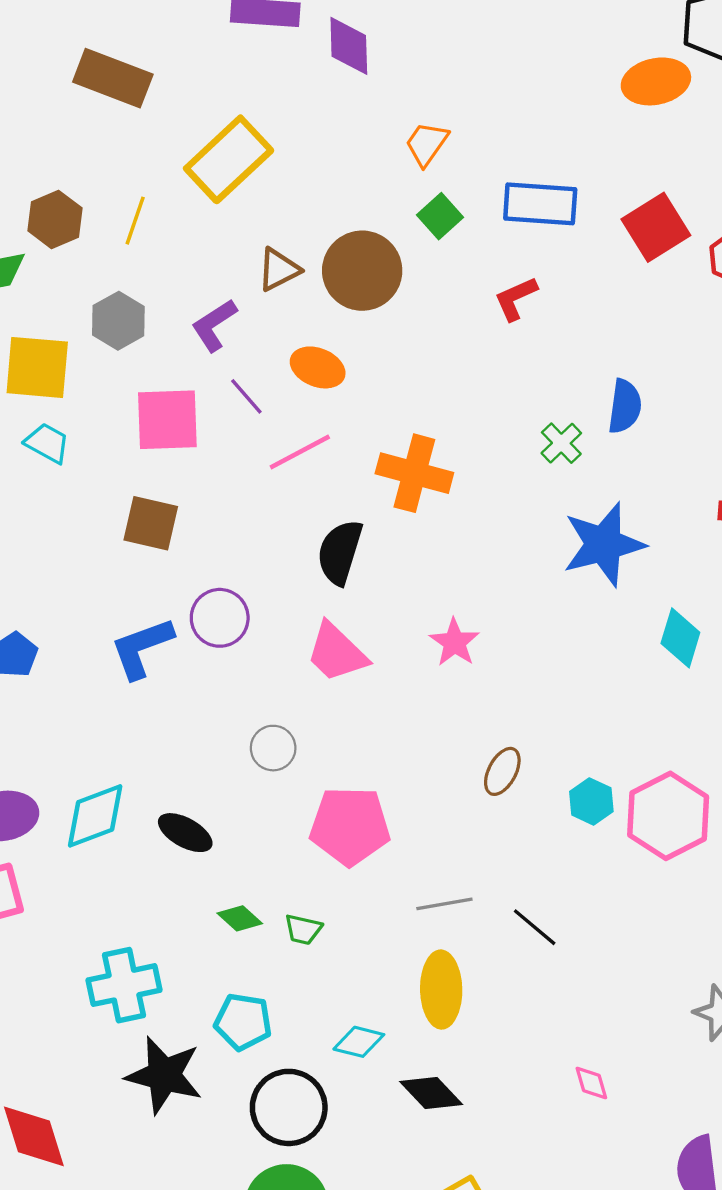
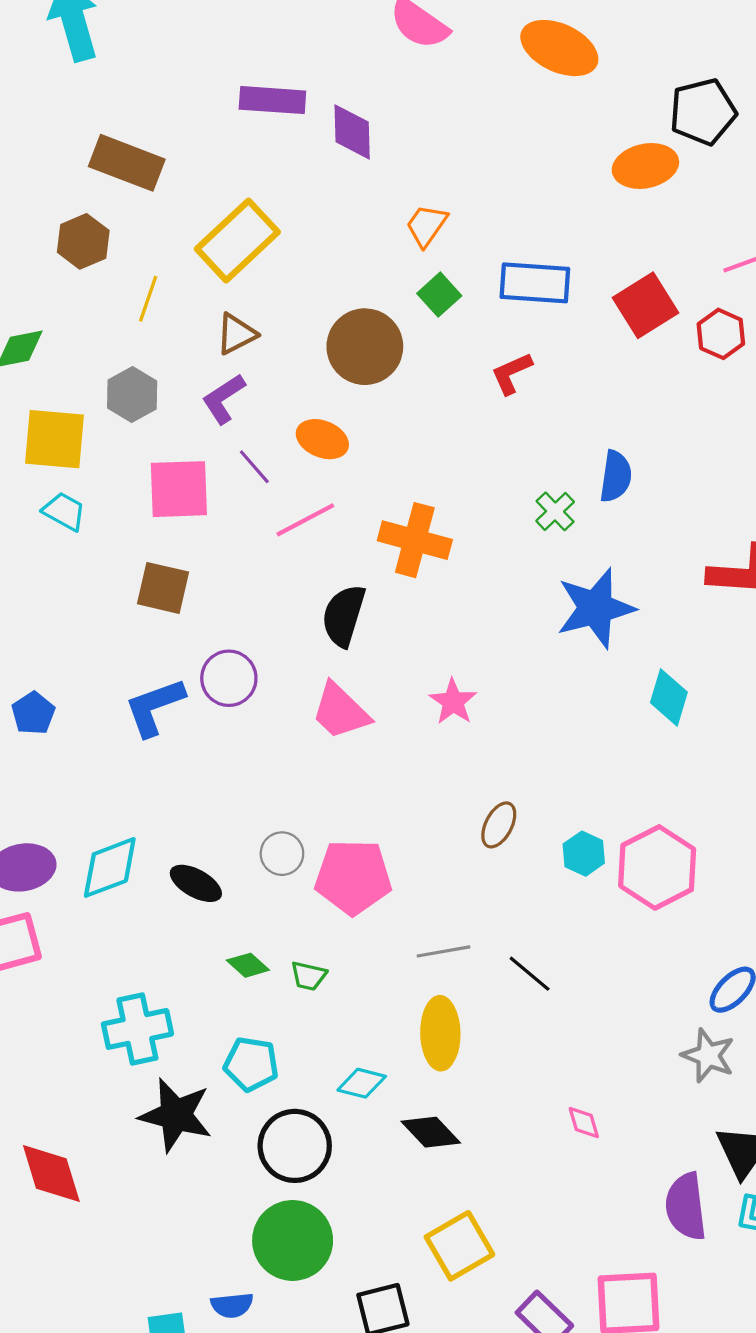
brown hexagon: (55, 219) -> (83, 241), moved
brown triangle: (279, 270) -> (236, 334), moved
gray circle: (273, 748) -> (282, 854), moved

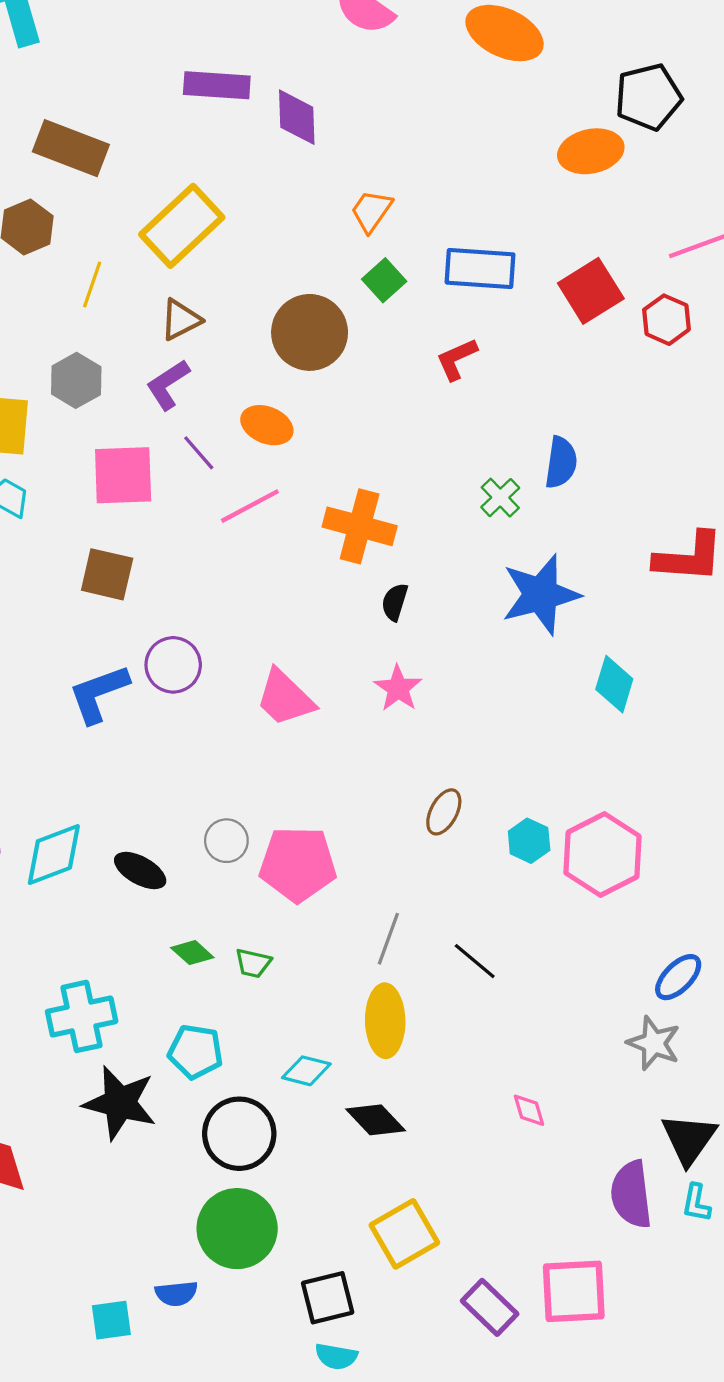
black semicircle: (344, 616) -> (395, 602), moved, size x0.6
gray line: (444, 951) -> (388, 939), turned -60

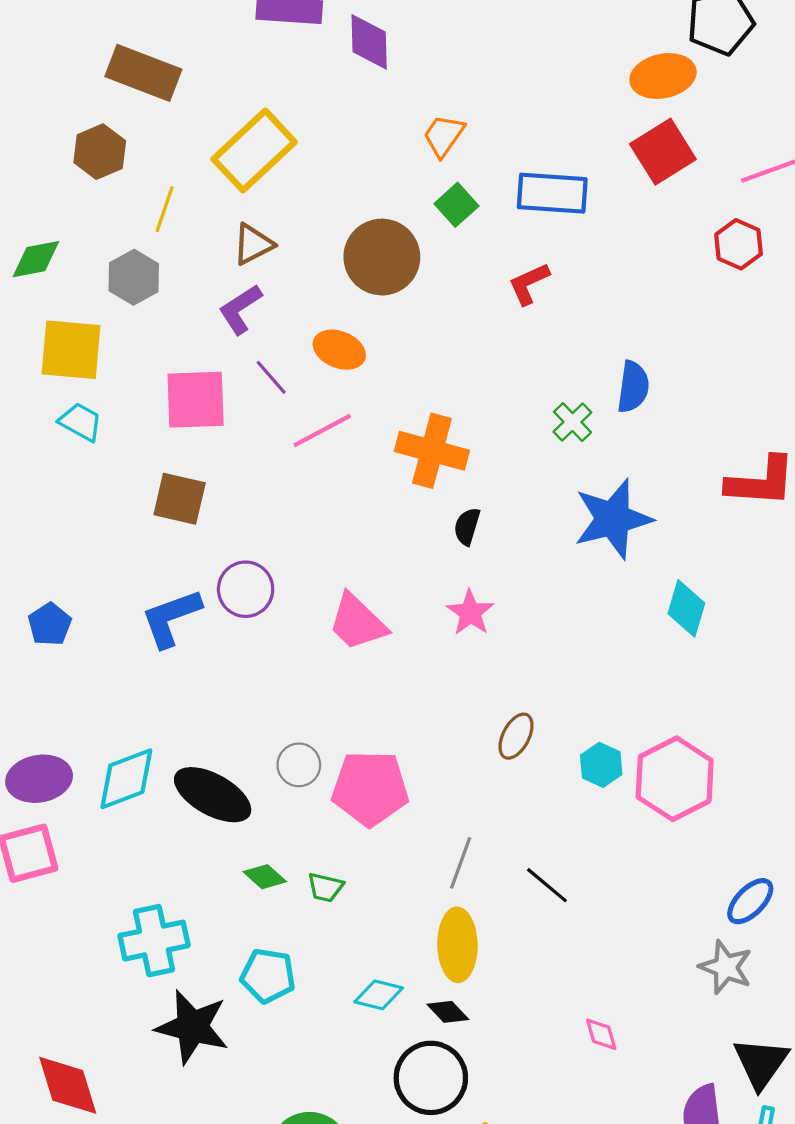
red square: (591, 291) -> (663, 152), moved
gray hexagon: (76, 380) -> (134, 277), moved
black ellipse: (140, 871) -> (213, 795), size x1.5
black diamond: (376, 1120) -> (448, 1012), moved, size x0.7
black circle: (239, 1134) -> (431, 1078), moved

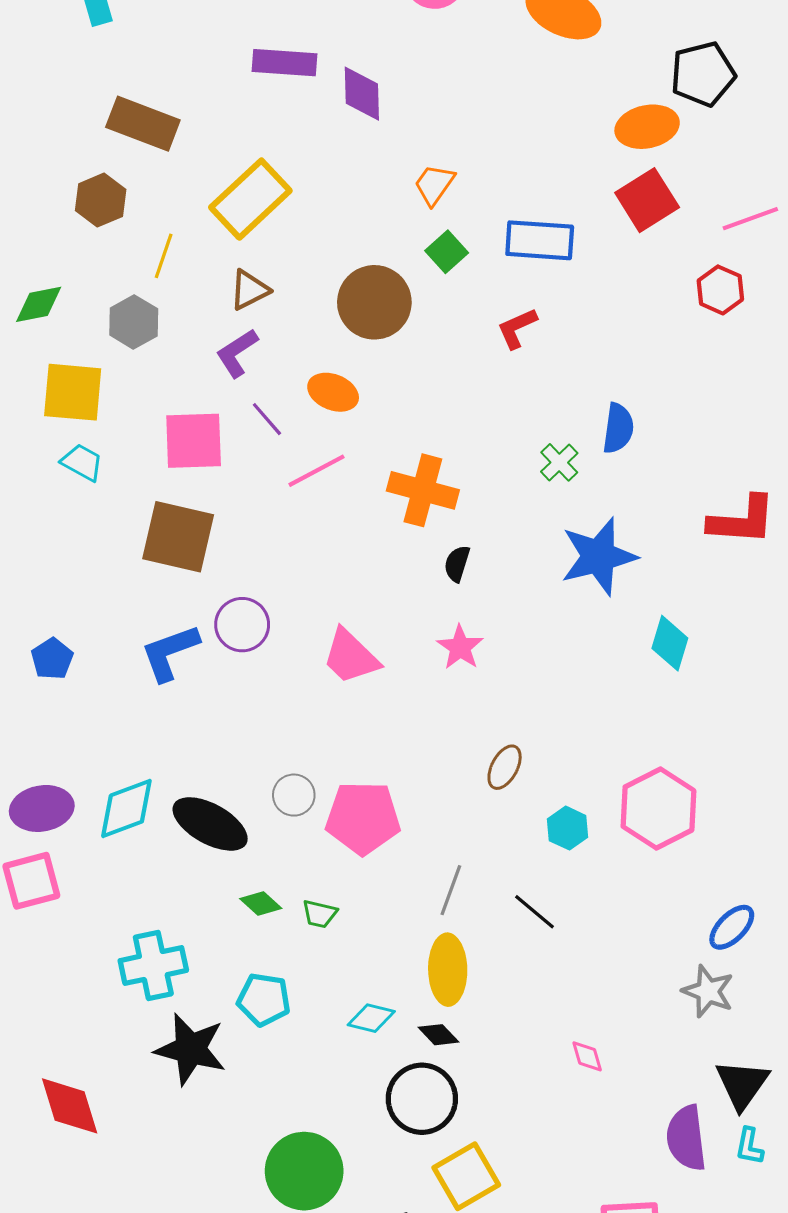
brown square: (180, 499) -> (178, 537), size x1.4
cyan hexagon: (601, 765) -> (568, 828), moved

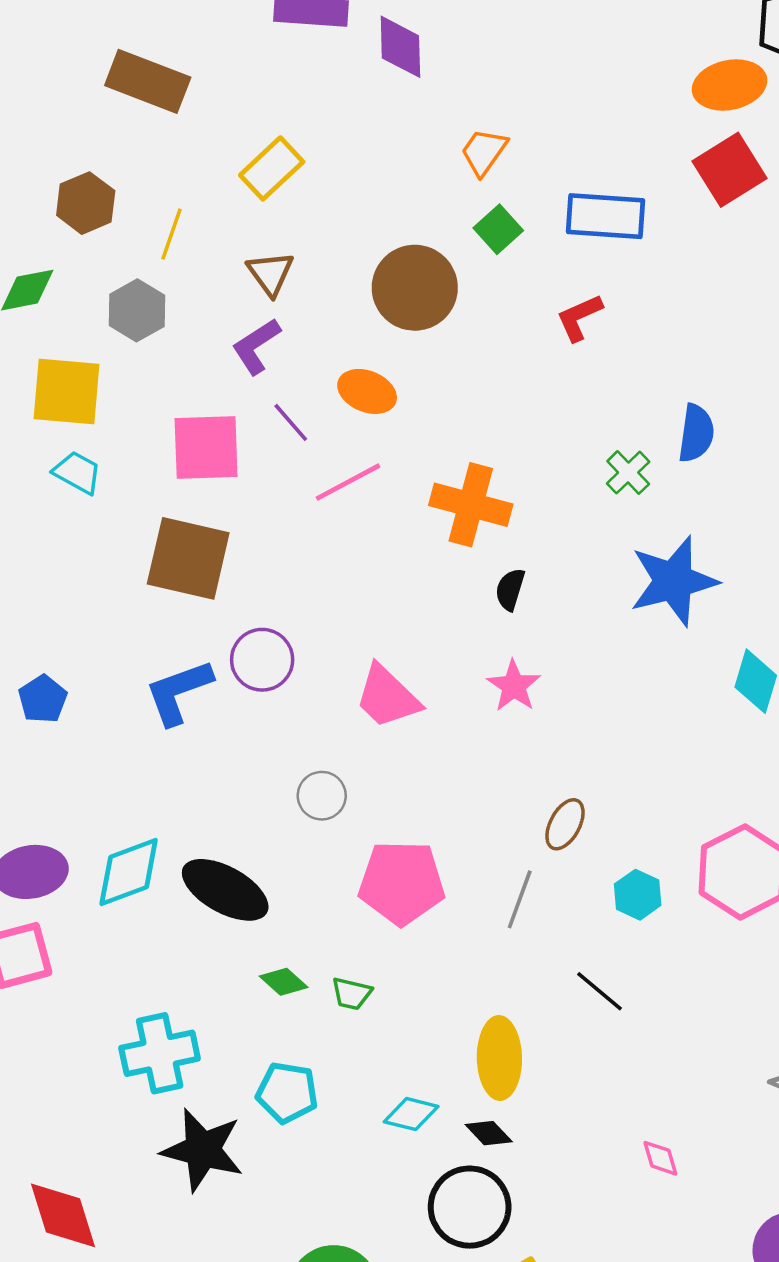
yellow rectangle: (250, 199) -> (272, 168), size x0.7
brown hexagon: (101, 200) -> (86, 203), moved
brown triangle: (249, 290) -> (270, 273), turned -39
gray circle: (294, 795) -> (322, 796), moved
gray line: (451, 890) -> (520, 899), moved

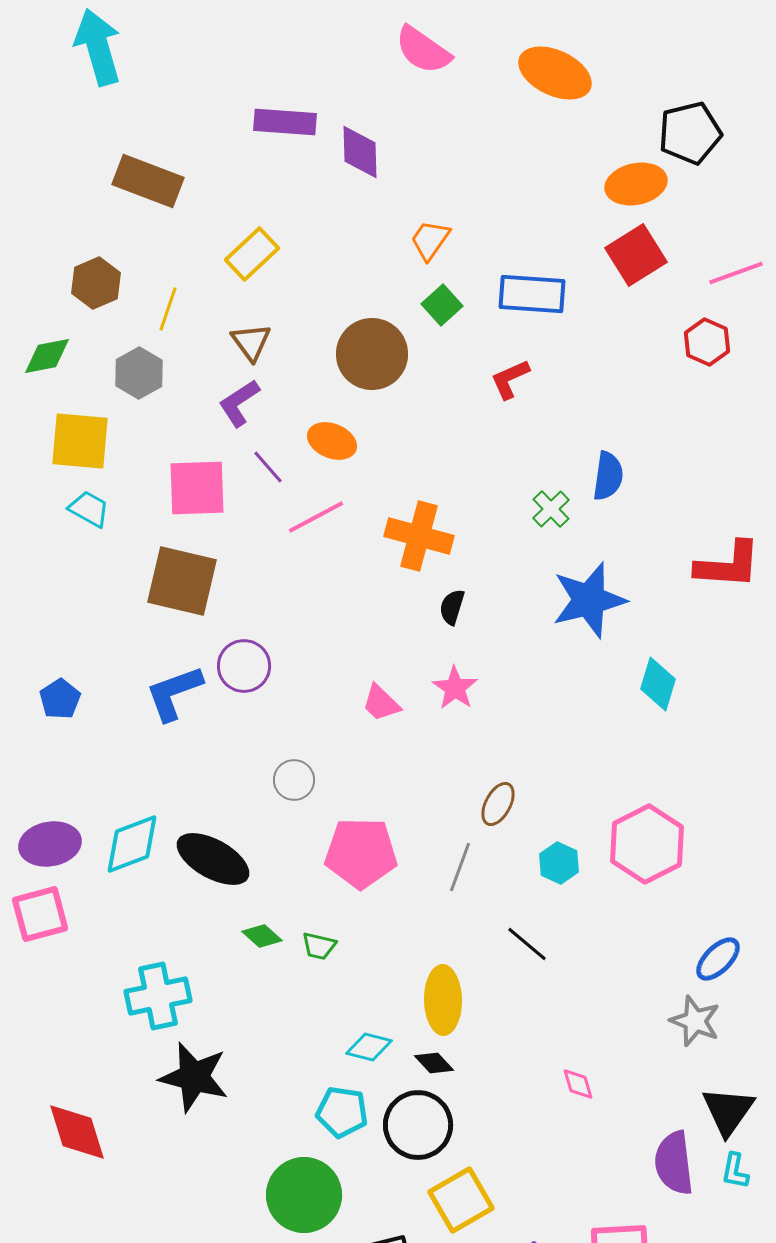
pink trapezoid: (387, 697) -> (381, 703), moved, size x0.7
cyan pentagon: (287, 1093) -> (342, 1112), moved

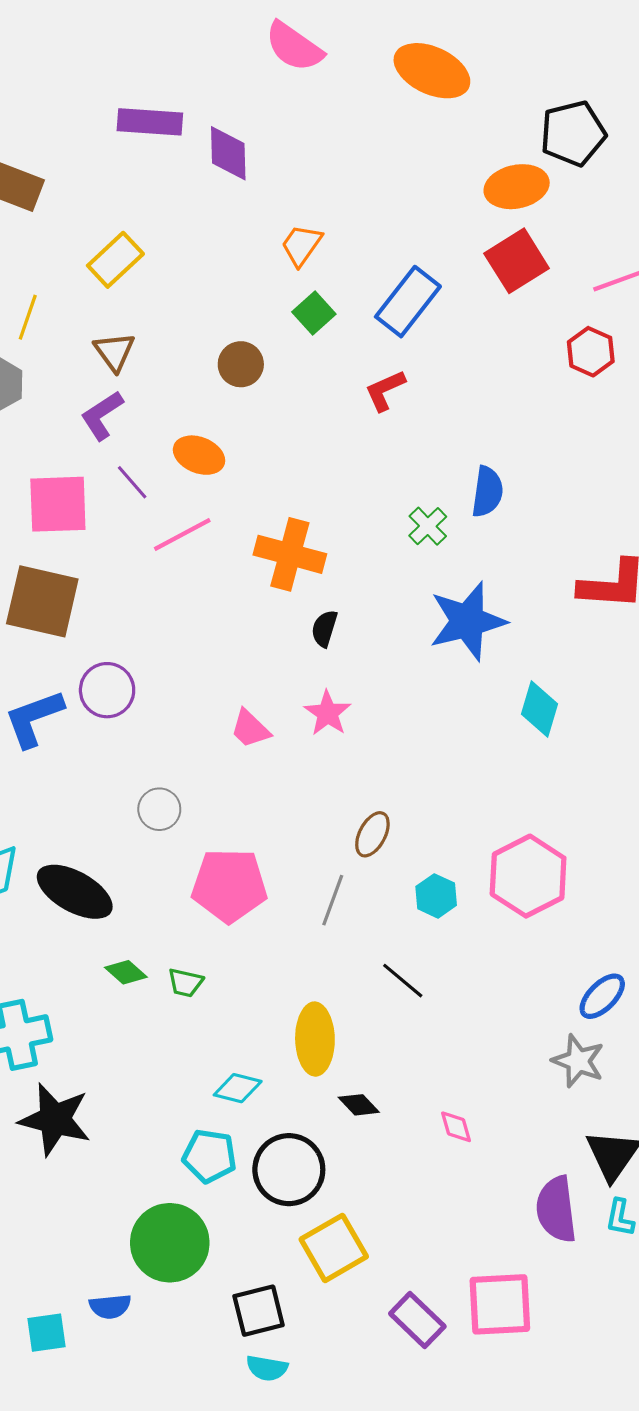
blue rectangle: (532, 294) -> (408, 302), turned -56
brown circle: (372, 354) -> (241, 364), size x0.6
black diamond: (434, 1063) -> (359, 1105), moved

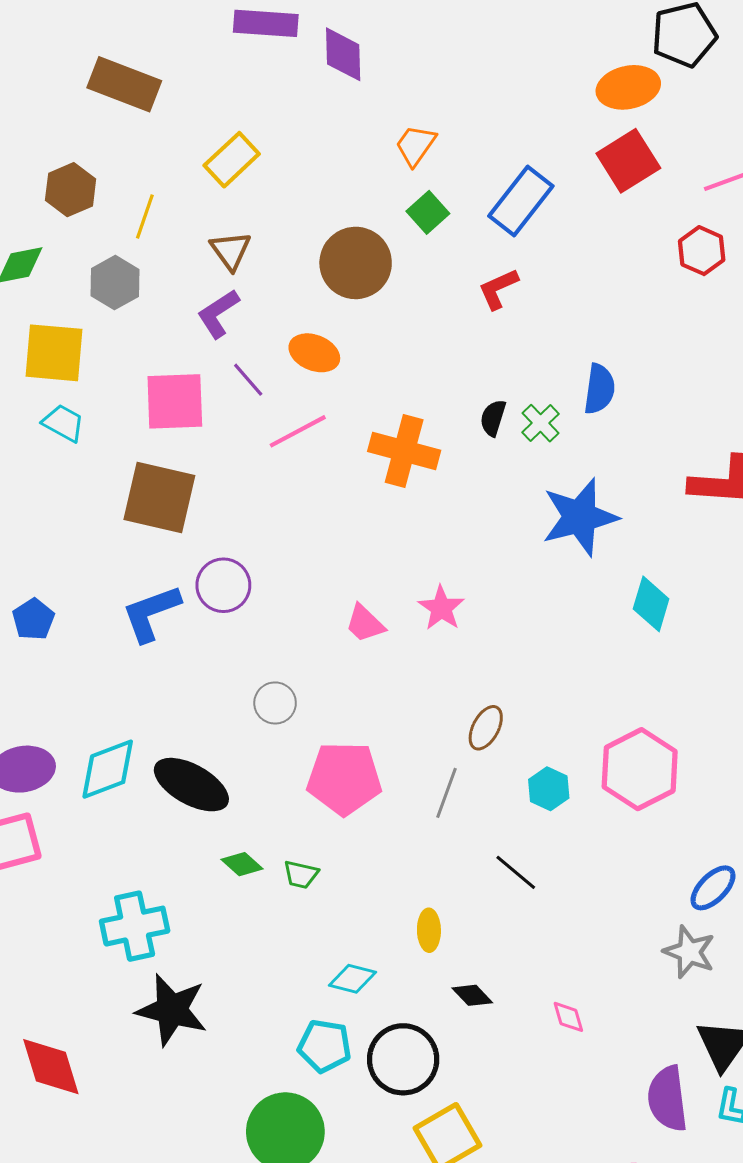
brown circle: (241, 364) -> (356, 263), size x1.6
black semicircle: (324, 629) -> (493, 418), moved
yellow ellipse: (315, 1039) -> (429, 930), size x0.6

